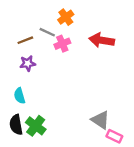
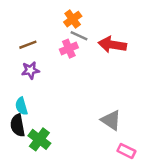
gray line: (47, 32) -> (79, 36), moved
gray triangle: (100, 120) -> (111, 120), moved
black semicircle: (16, 125) -> (18, 125), moved

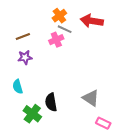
red arrow: (112, 45) -> (92, 21), moved
black semicircle: (18, 125) -> (51, 102), moved

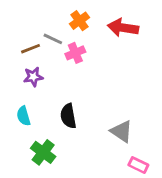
gray line: (65, 29) -> (53, 39), moved
black semicircle: (51, 102) -> (68, 116), moved

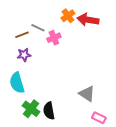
orange cross: (80, 21) -> (68, 16), moved
cyan semicircle: (23, 116) -> (17, 83), size x1.5
black semicircle: (68, 116) -> (49, 111), moved

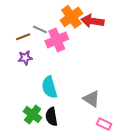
orange cross: (68, 16) -> (71, 17), size x1.5
pink cross: (54, 38) -> (57, 40), size x1.5
cyan semicircle: (17, 83) -> (49, 87), moved

